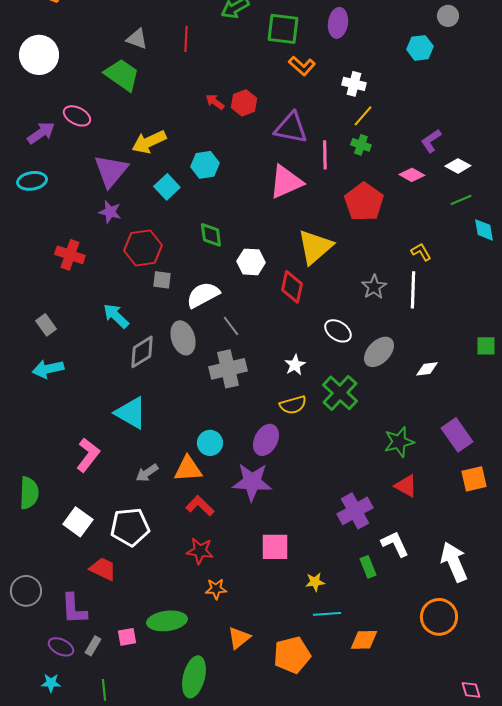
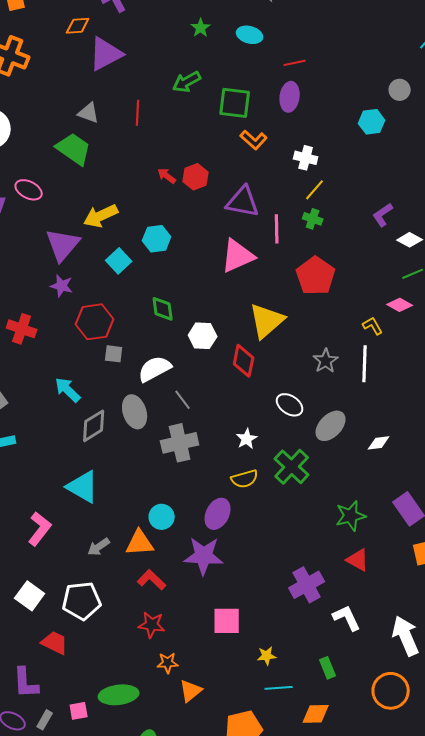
pink diamond: (412, 175) -> (400, 305), moved
green rectangle: (368, 567) -> (328, 668), moved
orange triangle: (239, 638) -> (191, 691), moved

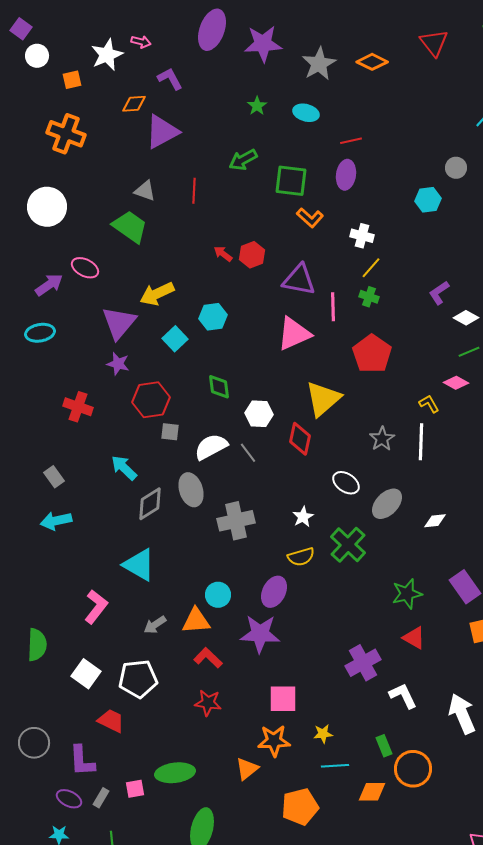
gray line: (183, 400) -> (248, 453), moved
orange star: (168, 663) -> (274, 741), moved, size x1.5
orange circle: (391, 691) -> (413, 769), moved

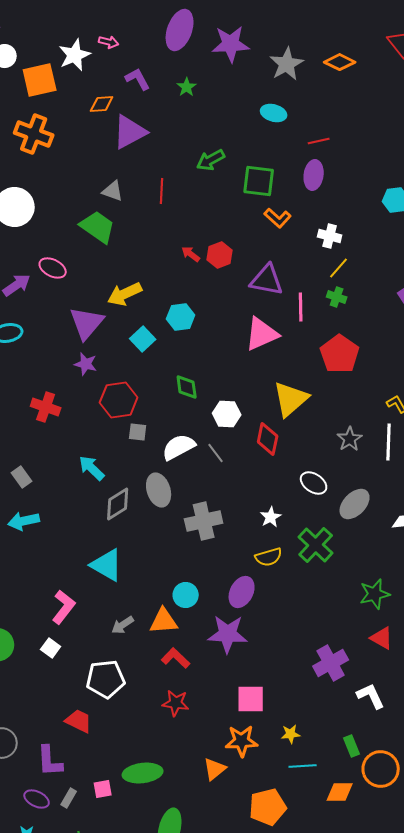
orange square: (72, 80) -> (40, 80), size x1.8
green star: (257, 106) -> (187, 87), moved
white square: (86, 674) -> (51, 648), moved, size x0.7

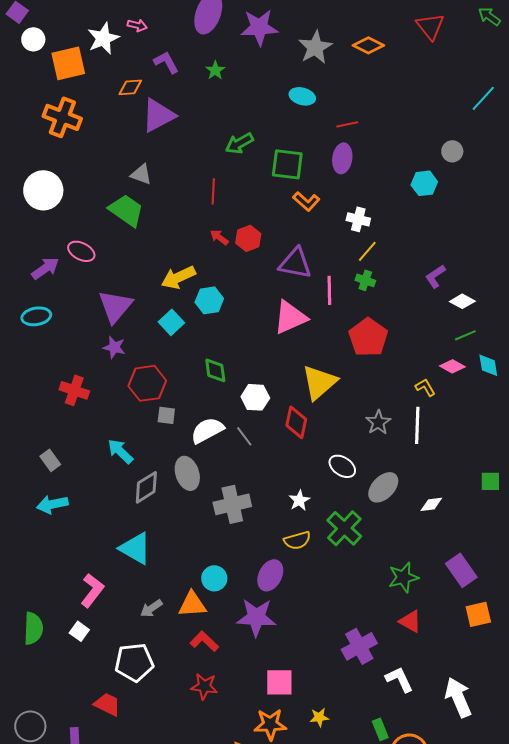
red line: (162, 191) -> (213, 191), moved
yellow arrow: (125, 294) -> (178, 277), moved

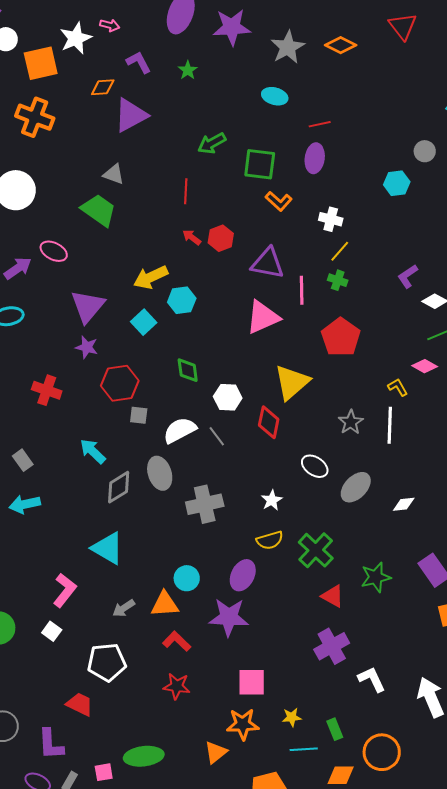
green cross: (344, 528) -> (316, 550), moved
red triangle: (410, 621) -> (333, 596), moved
green rectangle: (380, 729) -> (335, 729), moved

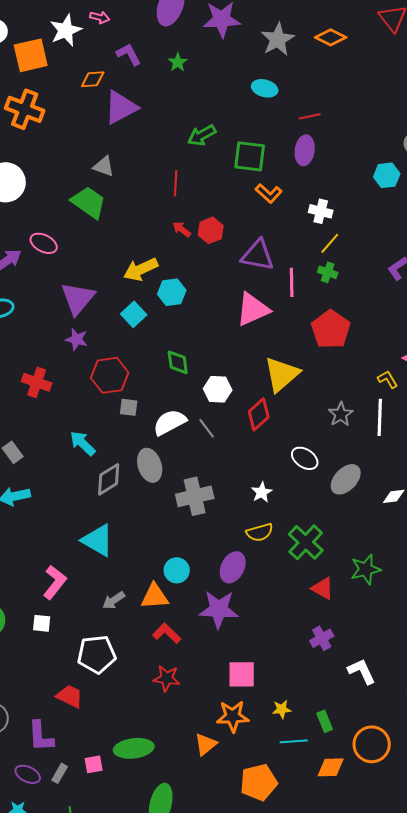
red diamond: (269, 422) -> (259, 414), turned 36
white square: (52, 631) -> (42, 623), turned -30
purple cross: (332, 646) -> (322, 638), size x0.7

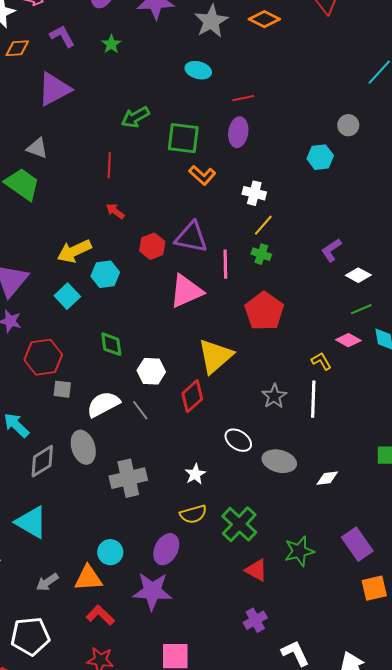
orange diamond: (93, 79) -> (17, 48), moved
red hexagon: (211, 230) -> (152, 246), moved
gray ellipse: (346, 479) -> (279, 461), turned 60

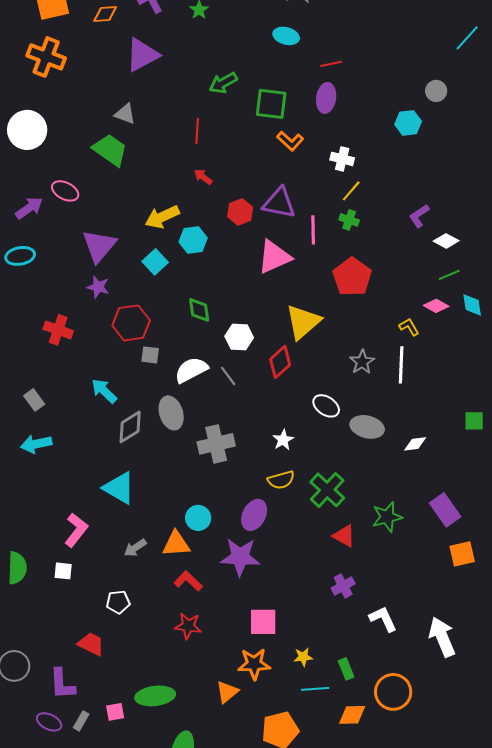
white pentagon: (30, 636) -> (118, 602), size x0.6

